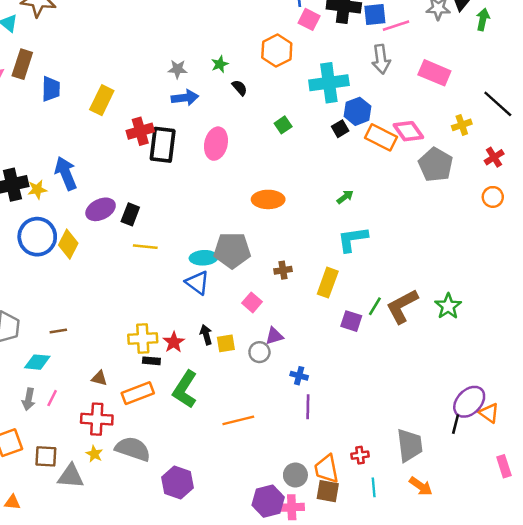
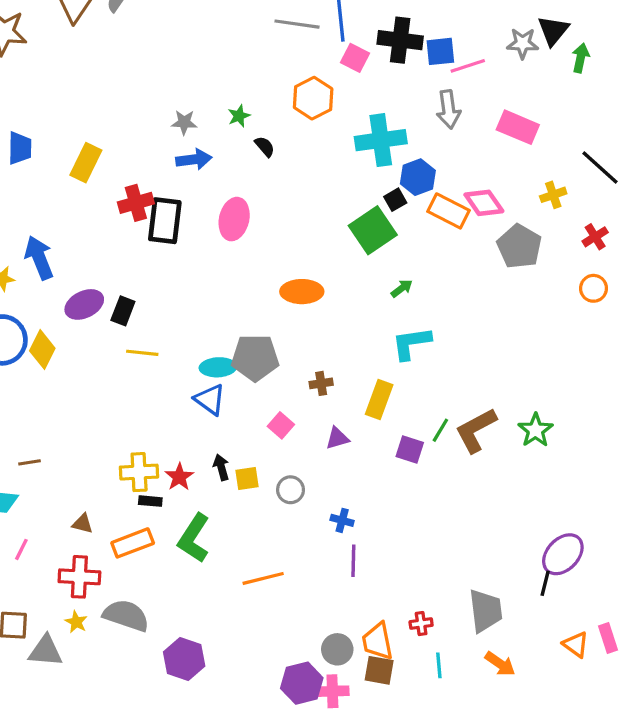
green square: (283, 125) -> (373, 230), moved, size x2.0
purple triangle: (274, 336) -> (337, 438), moved
orange triangle: (489, 413) -> (576, 644), moved

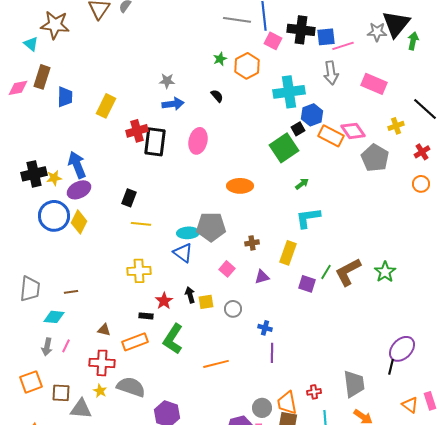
black triangle: (553, 30) -> (396, 24), size x1.4
green star: (239, 116) -> (220, 59), moved
purple ellipse: (84, 304) -> (79, 190), moved
yellow cross: (139, 472) -> (139, 271), moved

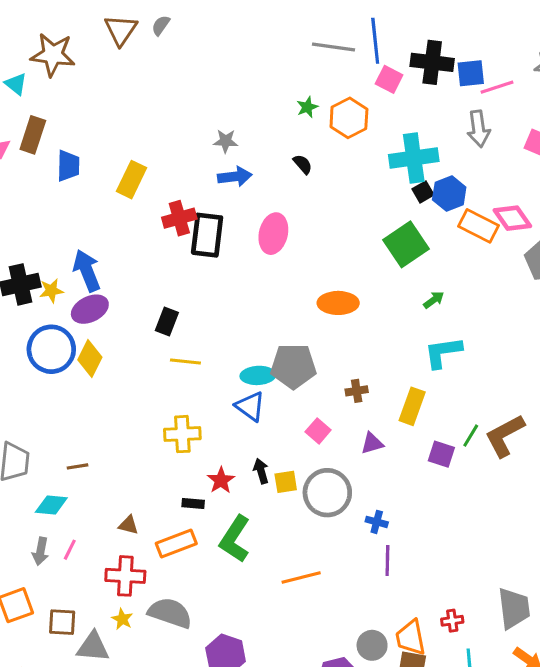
black square: (298, 129) -> (423, 192), moved
gray circle: (233, 309) -> (327, 493), size x1.8

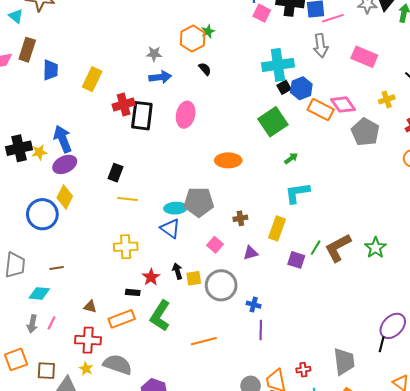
orange hexagon: (349, 118) -> (193, 39), moved
blue circle: (51, 349) -> (42, 214), moved

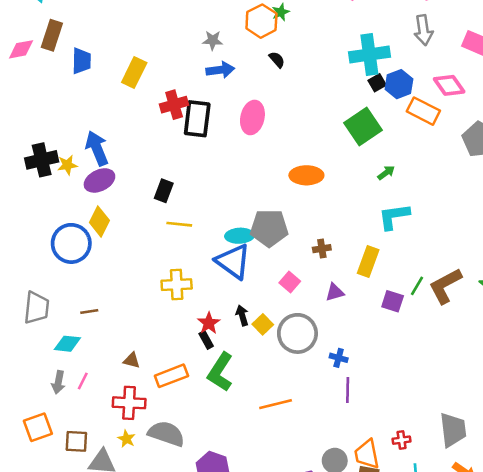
pink diamond: (343, 105) -> (449, 85), moved
blue triangle: (170, 228) -> (233, 261), size x1.4
yellow square: (194, 278) -> (263, 324), turned -35
black rectangle: (133, 292) -> (206, 340), moved, turned 56

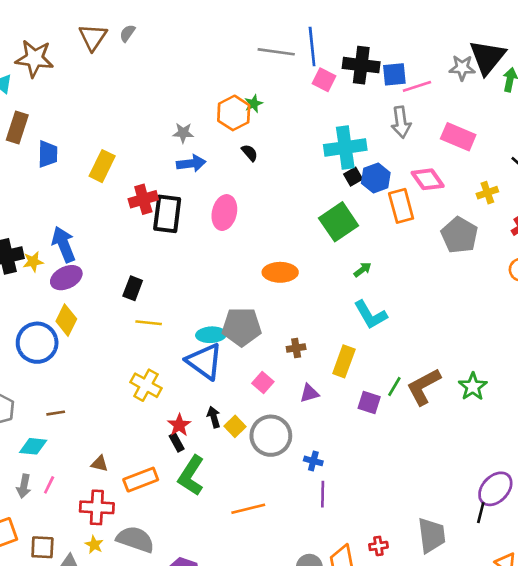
orange rectangle: (423, 111) -> (401, 206), turned 48
cyan L-shape: (394, 216) -> (370, 315), turned -112
yellow cross: (177, 285) -> (146, 385), turned 32

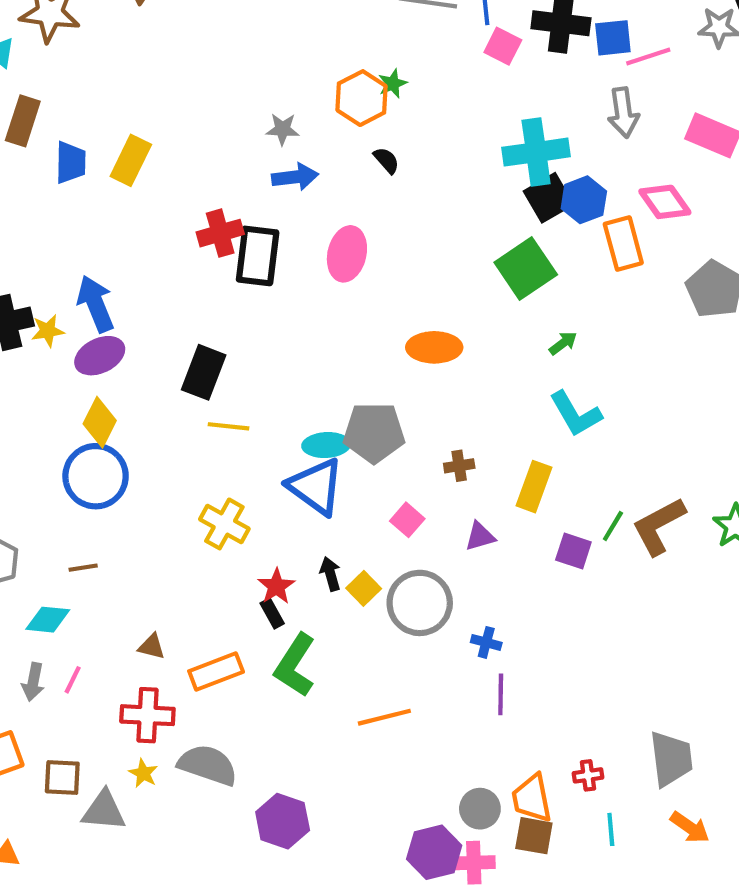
yellow rectangle: (102, 166) -> (131, 160), moved
black square: (353, 177) -> (549, 198), size x1.6
black rectangle: (133, 288) -> (204, 372), size x1.4
blue circle: (37, 343) -> (96, 476), moved

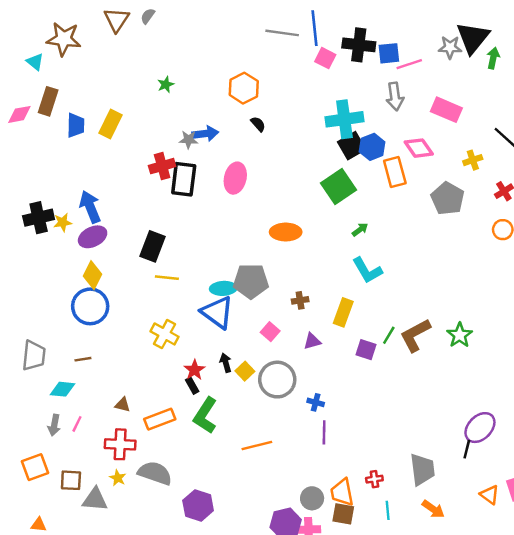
green star: (393, 83) -> (166, 84), moved
gray star: (283, 129) -> (188, 140), moved

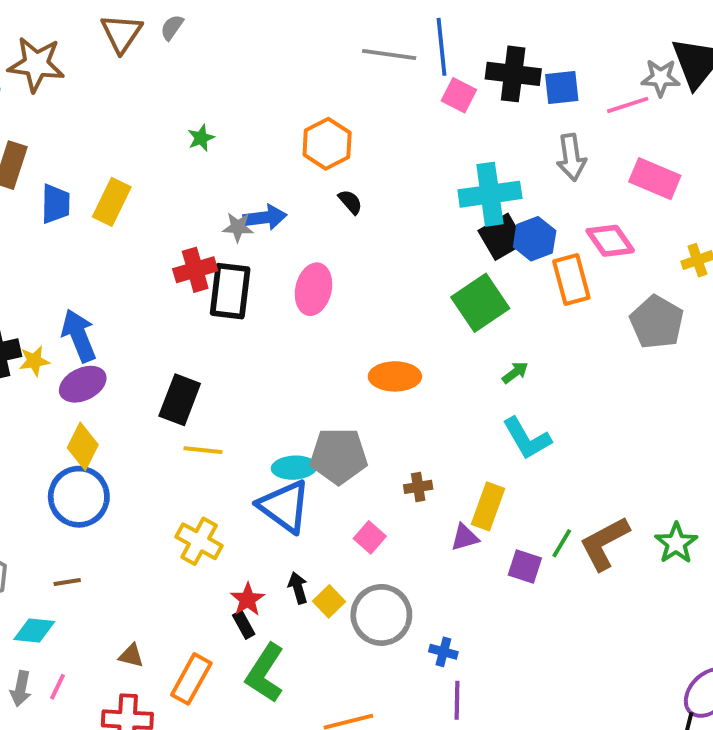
pink line: (409, 64) -> (628, 105), moved
purple triangle: (312, 341) -> (465, 537), moved
orange rectangle: (160, 419) -> (191, 679), turned -40

